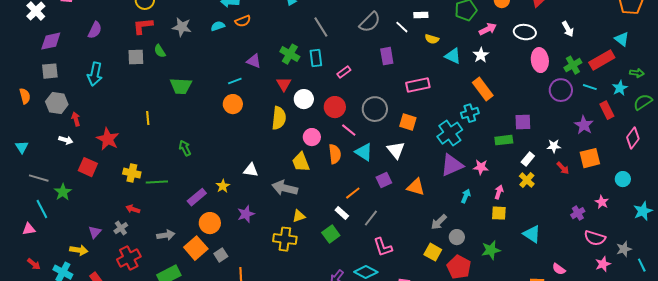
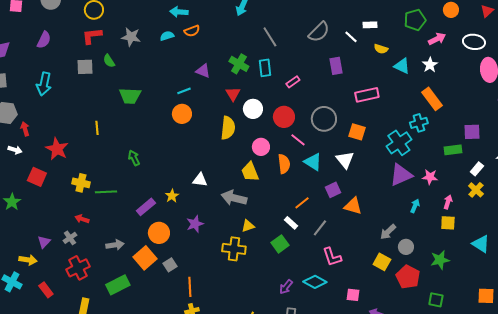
orange triangle: (416, 187) -> (353, 206), moved

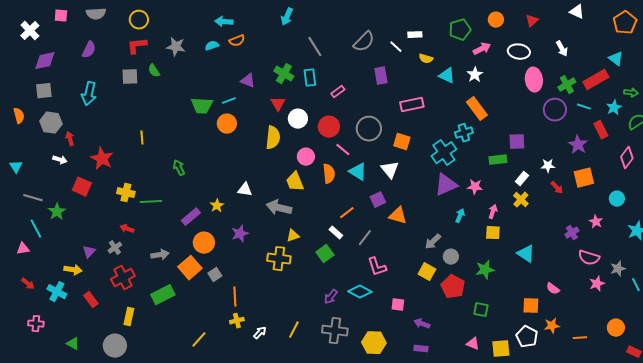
green trapezoid: (130, 96) -> (202, 106), moved

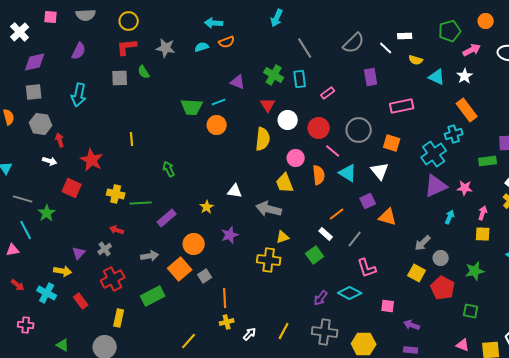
purple rectangle: (191, 217) -> (167, 218), moved

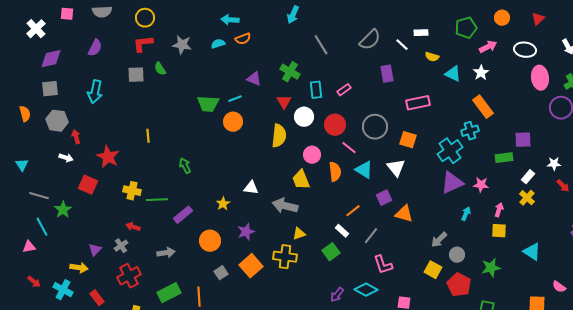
cyan rectangle: (300, 79) -> (316, 90), moved
orange square: (180, 269) -> (251, 266), moved
orange line: (225, 298) -> (199, 297), moved

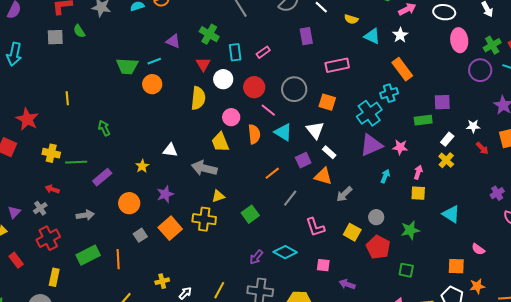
white rectangle: (342, 231) -> (329, 152), moved
gray arrow: (439, 240) -> (344, 194), moved
pink L-shape: (383, 265) -> (315, 227), moved

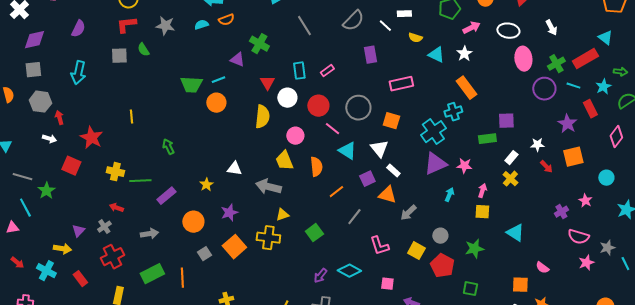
green cross: (209, 34) -> (259, 44), moved
orange semicircle: (254, 134) -> (316, 167), moved

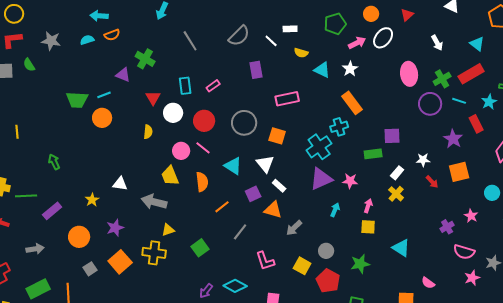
white ellipse: (508, 31) -> (383, 38), moved, turned -60
cyan triangle: (605, 38) -> (477, 44), moved
yellow semicircle: (262, 117) -> (148, 132), size x0.6
pink line: (332, 129) -> (203, 148), moved

